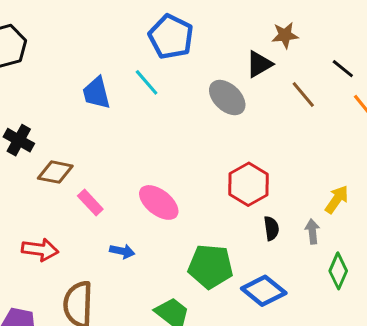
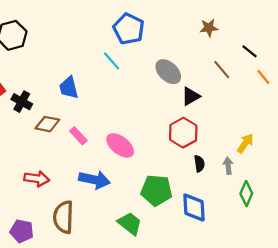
black triangle: (259, 64) -> (191, 96), moved
blue trapezoid: (96, 93) -> (69, 88), moved
pink rectangle: (90, 202) -> (78, 136), moved
blue arrow: (122, 251) -> (94, 180), size x1.8
blue diamond: (264, 291) -> (194, 207), turned 48

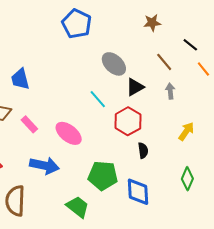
cyan line: (112, 61) -> (98, 99), moved
gray arrow: (228, 166) -> (170, 91), moved

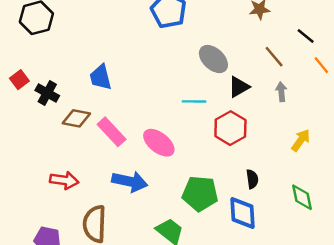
cyan line: (98, 99) -> (194, 101), turned -48
pink rectangle: (29, 124) -> (112, 132), size x1.4
black semicircle: (143, 150) -> (252, 179), moved
green diamond: (187, 179) -> (302, 197), turned -35

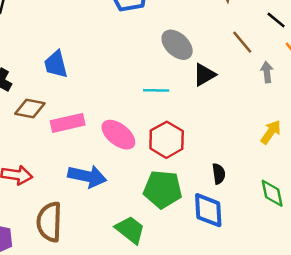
gray arrow: (281, 92) -> (267, 72), moved
red hexagon: (230, 128) -> (167, 140), moved
pink rectangle: (112, 132) -> (68, 123), turned -60

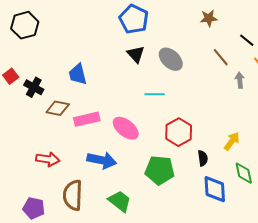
black triangle: (204, 75) -> (136, 54), moved, turned -42
yellow arrow: (271, 132) -> (232, 141), moved
red hexagon: (167, 140) -> (179, 132), moved
blue diamond: (208, 210) -> (215, 189), moved
green trapezoid: (130, 230) -> (120, 201), moved

